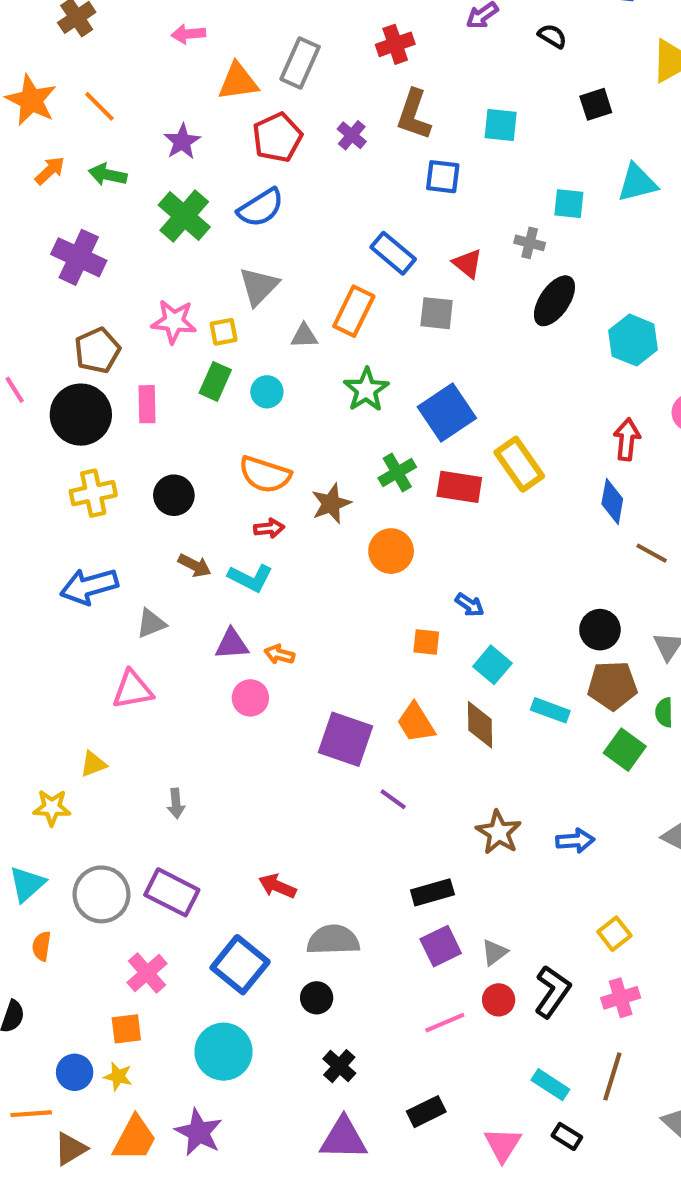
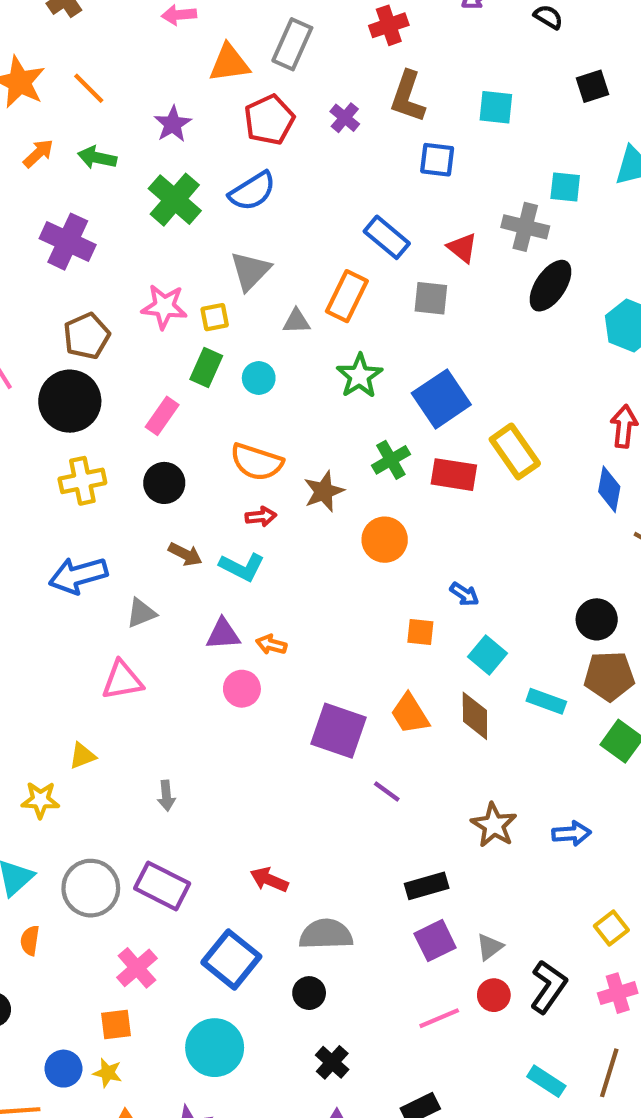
gray cross: (530, 243) -> (525, 227), size x1.5
pink rectangle: (147, 404) -> (162, 416), moved, turned 36

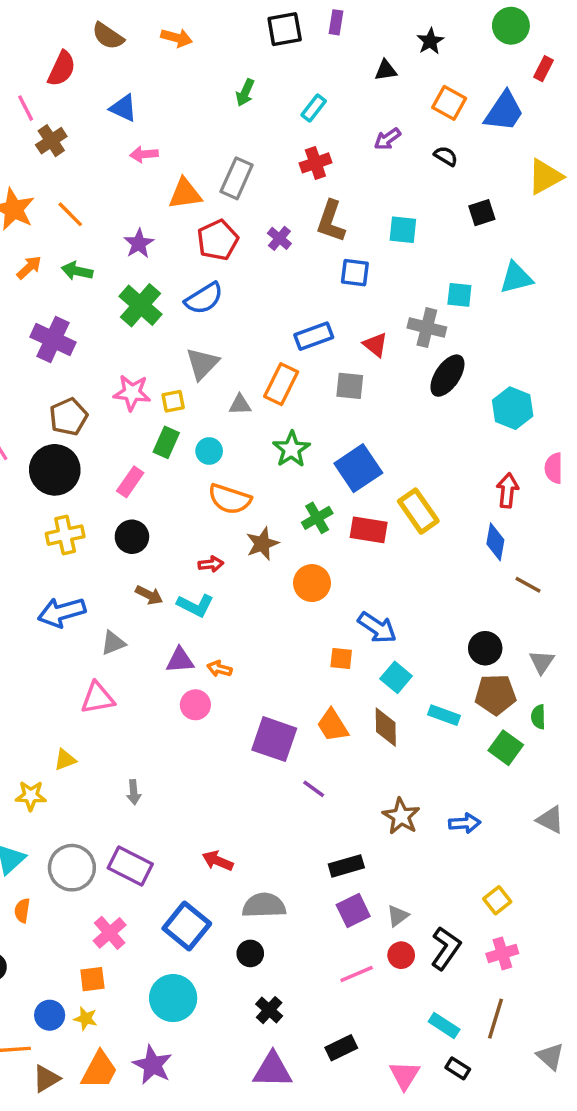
blue rectangle: (387, 237) -> (314, 336), turned -60
orange semicircle: (257, 462) -> (230, 499), moved
blue arrow: (464, 594) -> (377, 628), size x1.6

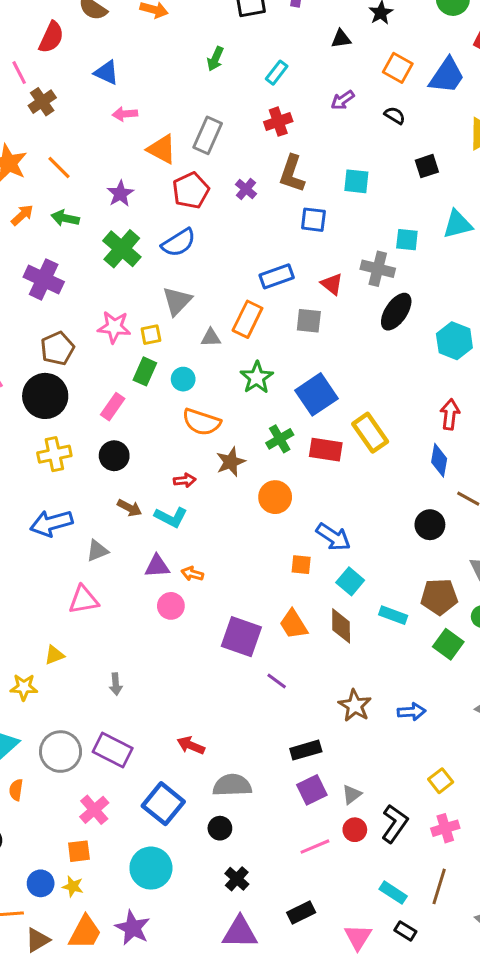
orange triangle: (185, 194) -> (162, 149), turned 36
black circle: (485, 648) -> (430, 525), moved

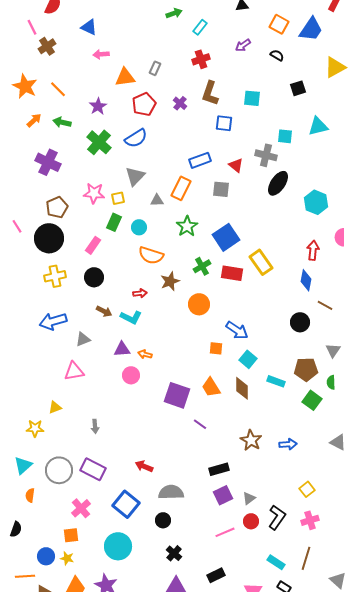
green arrow: (215, 59) -> (174, 13), moved, turned -133
gray rectangle: (208, 135) -> (155, 68), size x0.6
orange triangle: (162, 149) -> (125, 77), turned -35

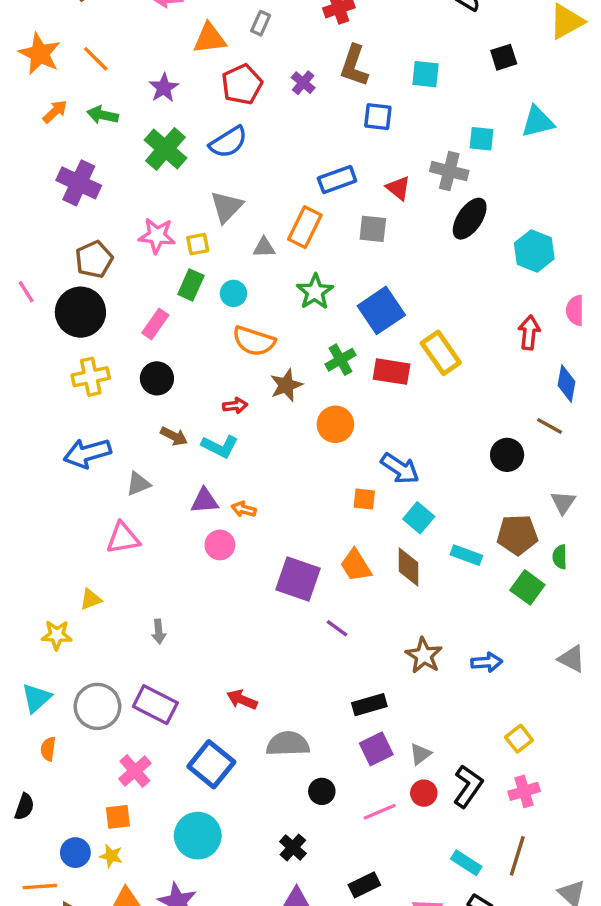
blue diamond: (306, 280) -> (567, 383), moved
black circle: (163, 520) -> (322, 791), moved

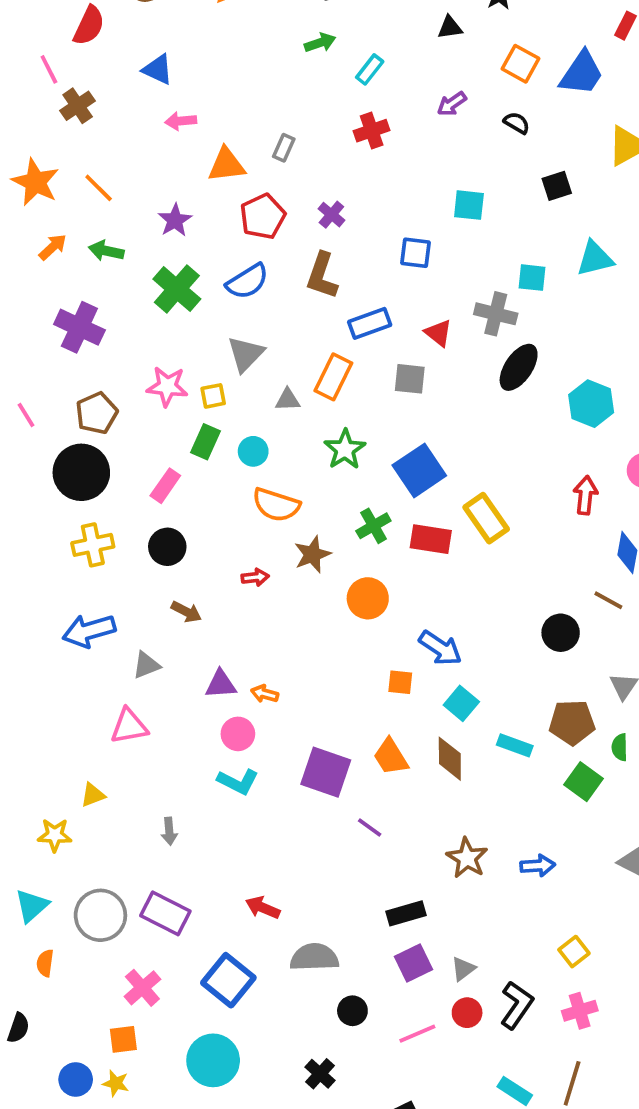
brown L-shape: (354, 66) -> (322, 276), moved
pink line: (26, 292) -> (26, 415), moved
cyan L-shape: (220, 446) -> (238, 782), moved

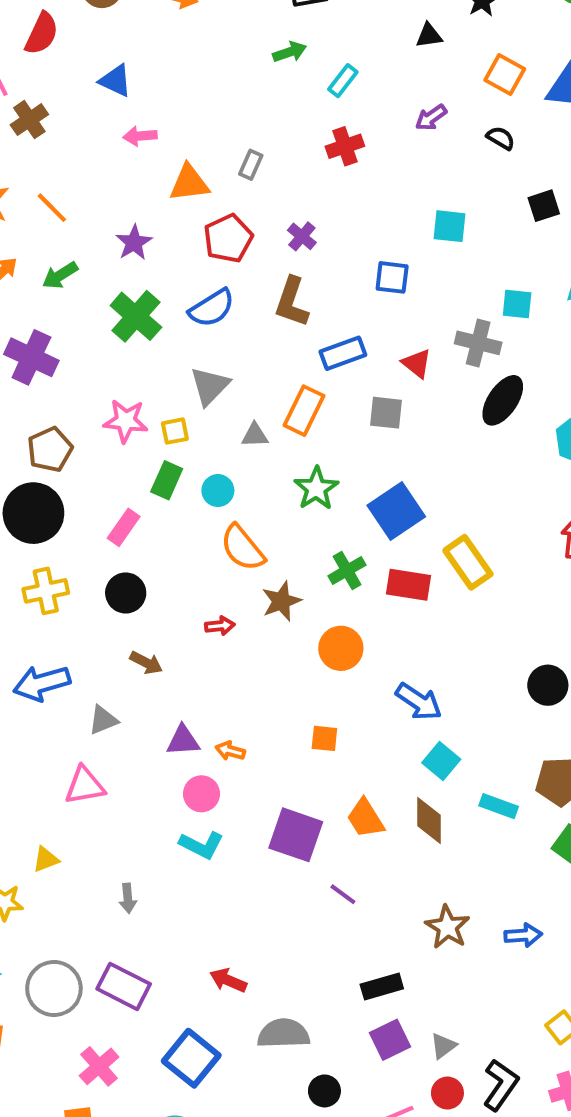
green arrow: (106, 251) -> (60, 275), turned -44
orange semicircle: (276, 505) -> (242, 548), turned 33
orange square: (400, 682) -> (324, 738), moved

